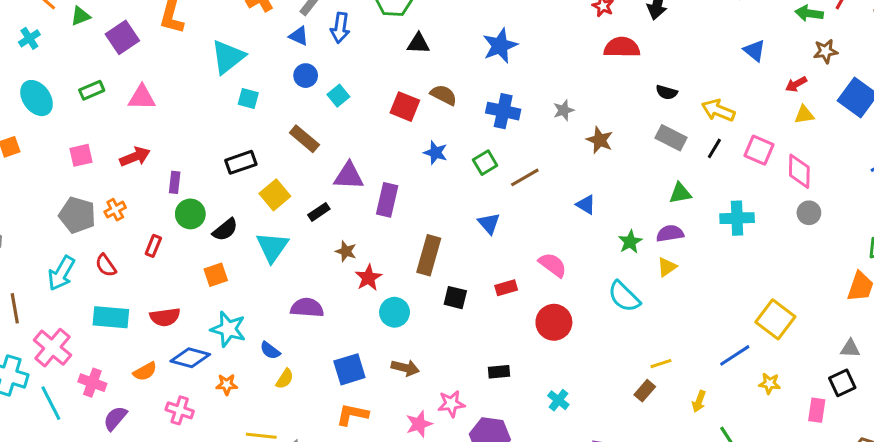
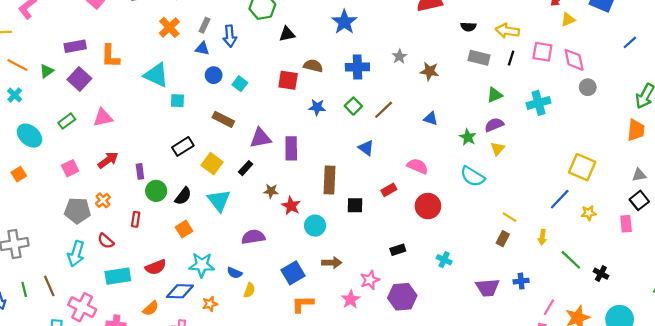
cyan triangle: (228, 57) -> (156, 75), turned -44
yellow line: (661, 364) -> (510, 217), turned 64

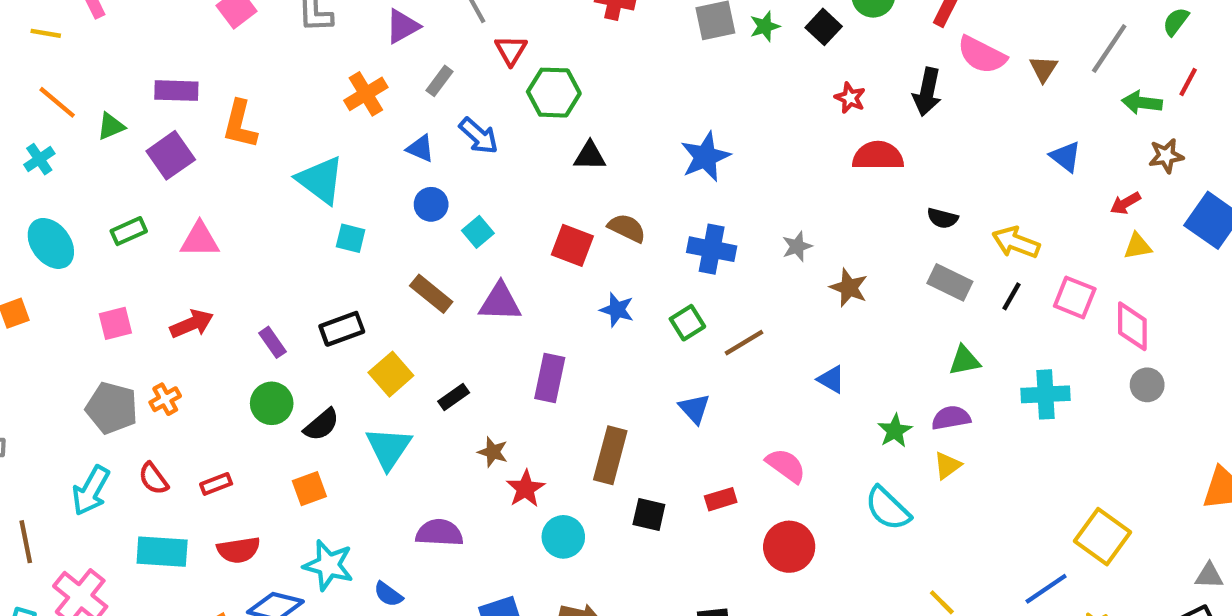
gray rectangle: (204, 25) -> (439, 81), moved
blue arrow: (230, 36) -> (479, 136), turned -55
purple triangle: (260, 138) -> (500, 302), moved
purple rectangle: (140, 171) -> (272, 342), moved, turned -40
red rectangle: (136, 219) -> (216, 484), moved, turned 48

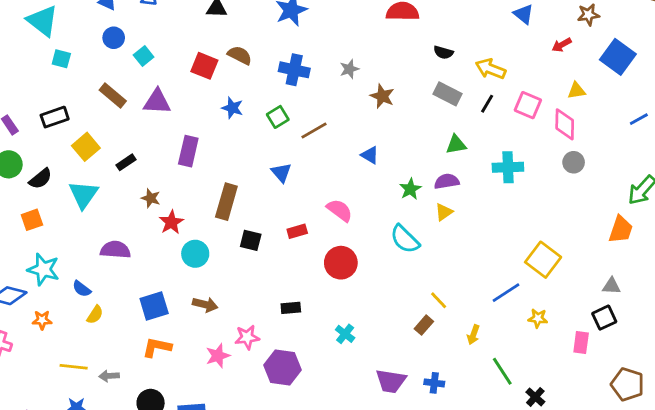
yellow triangle: (1138, 246) -> (576, 91), moved

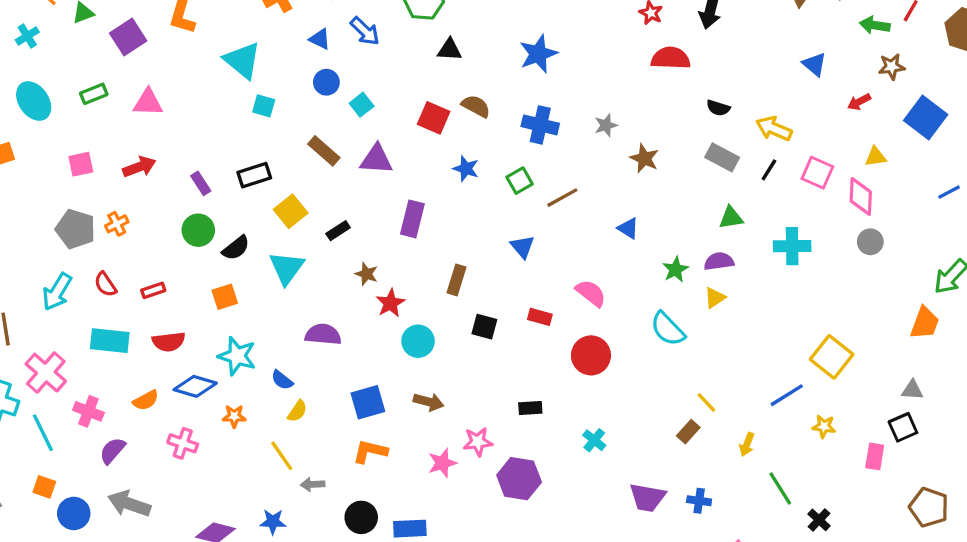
brown rectangle: (226, 202) -> (456, 280), size x0.7
red rectangle: (297, 231) -> (540, 317), turned 30
yellow line: (74, 367) -> (282, 456), moved, turned 48

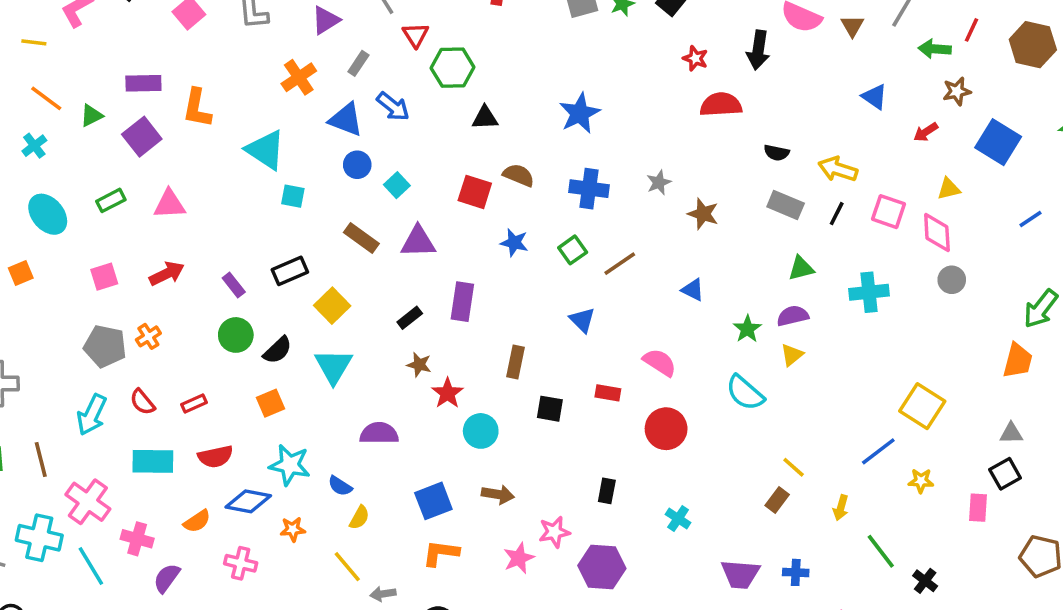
blue triangle: (320, 39) -> (346, 120), size x1.5
black rectangle: (338, 231) -> (410, 318), moved
black rectangle: (530, 408) -> (607, 491), turned -70

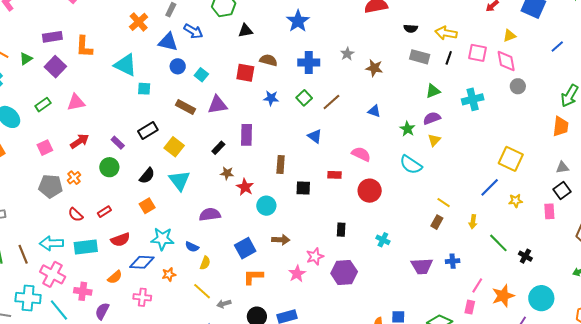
green circle: (236, 335) -> (109, 167), moved
cyan arrow: (92, 415) -> (51, 243), moved, turned 70

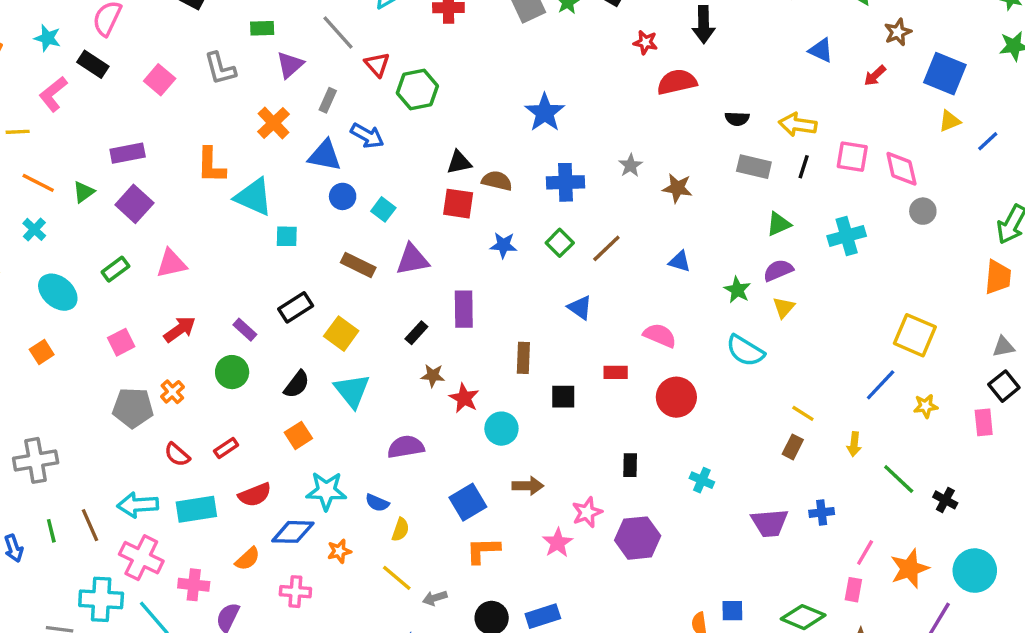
black triangle: (245, 31) -> (459, 162), moved
yellow triangle: (509, 36) -> (950, 121), moved
orange L-shape: (84, 47) -> (211, 165), moved

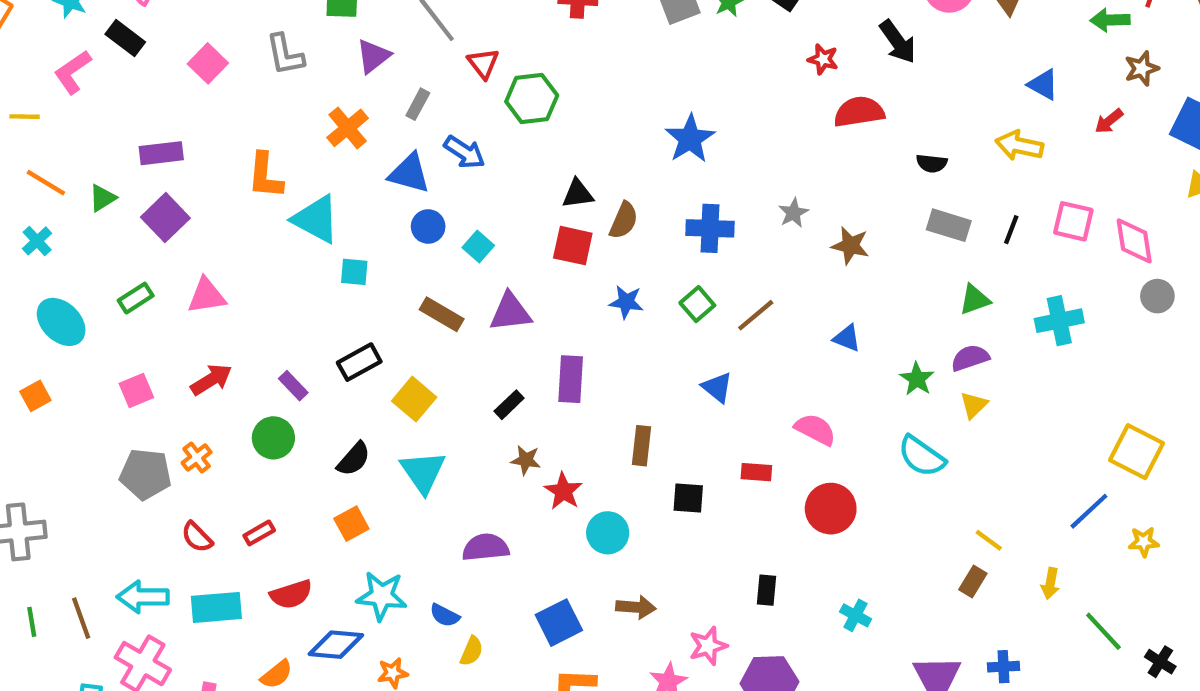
black arrow: (704, 24) -> (898, 42), turned -39
yellow arrow: (798, 125) -> (1019, 146), moved
brown semicircle: (497, 181) -> (624, 220), turned 96

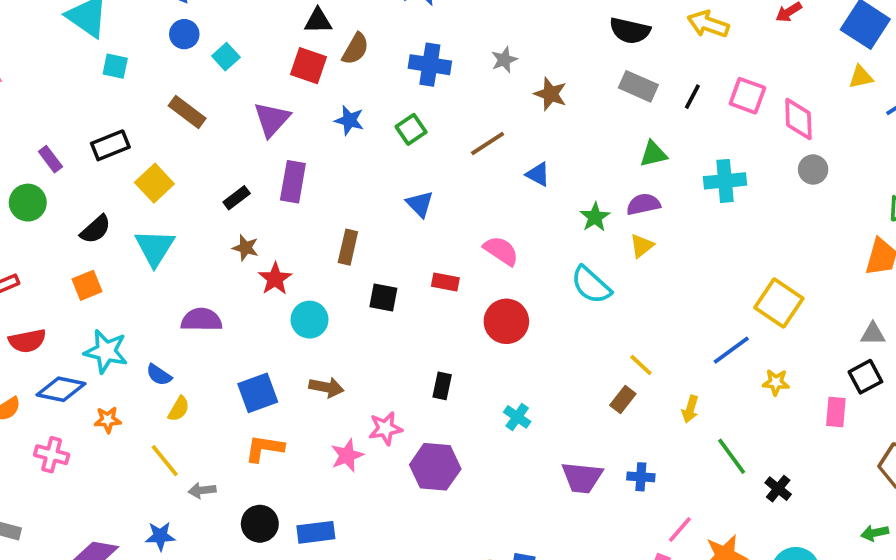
black semicircle: (932, 163) -> (630, 31), size x1.5
purple triangle: (510, 312) -> (272, 119), moved, turned -48
brown line: (756, 315) -> (488, 143), moved

